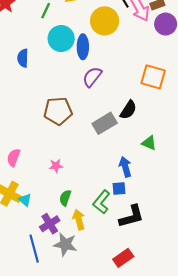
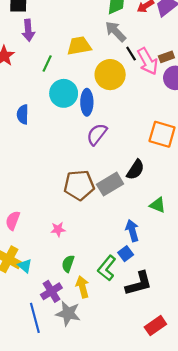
brown pentagon: (58, 111) -> (79, 185), moved
blue square: (119, 189) -> (126, 254), turned -32
red rectangle: (123, 258) -> (155, 326), moved

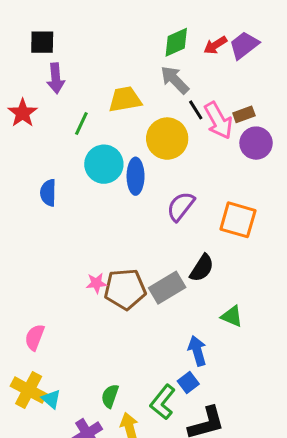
purple semicircle: (97, 134) -> (181, 206), moved
pink star: (58, 229) -> (96, 283), moved

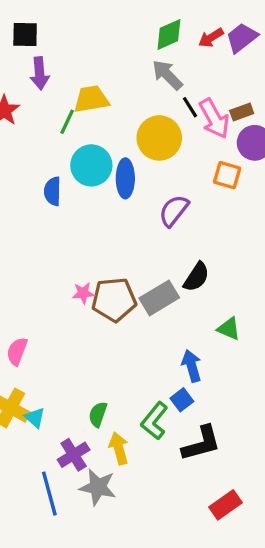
yellow trapezoid: (125, 99) -> (91, 99), moved
blue semicircle: (48, 193) -> (53, 191), moved
orange square: (238, 220) -> (227, 175), moved, size x0.7

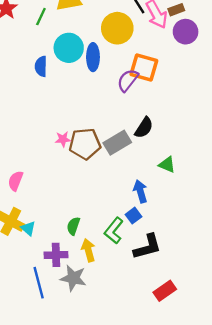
green line: (67, 122) -> (41, 17), moved
orange square: (227, 175) -> (144, 68), moved, size x1.4
purple cross: (74, 455) -> (56, 255), turned 30

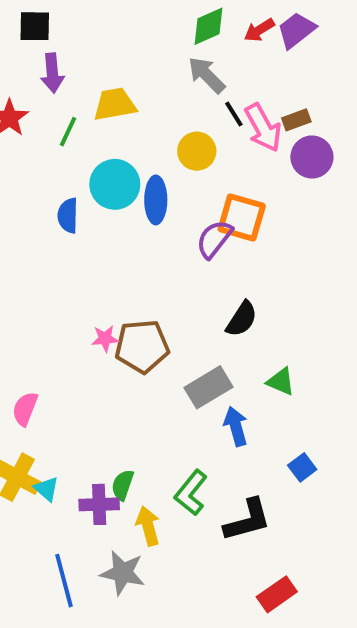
yellow circle: (117, 28) -> (197, 151), size x0.7
gray rectangle: (117, 143) -> (208, 387), moved
blue square: (133, 216) -> (302, 467), moved
purple cross: (56, 255) -> (99, 504), moved

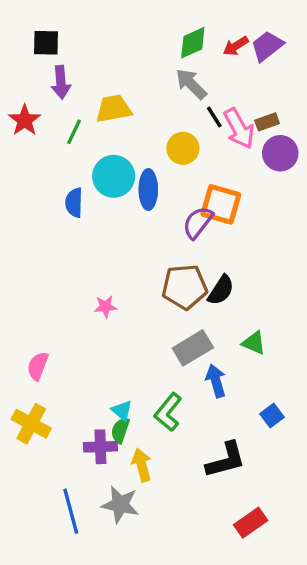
brown pentagon: (142, 346) -> (185, 287), moved
cyan triangle: (46, 489) -> (122, 411), moved
green L-shape: (191, 493) -> (168, 412), moved

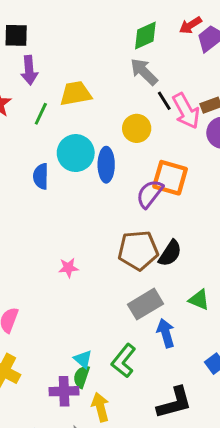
red arrow: (236, 46) -> (190, 25), moved

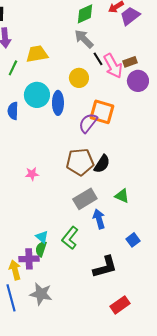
yellow arrow: (100, 407) -> (15, 270), moved

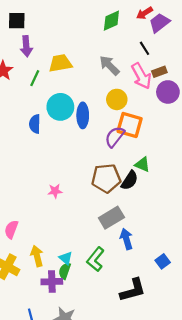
gray arrow: (84, 39) -> (109, 65), moved
black line: (98, 59) -> (144, 48), moved
yellow circle: (79, 78) -> (117, 99), moved
green triangle: (122, 196) -> (142, 164), moved
yellow arrow: (15, 270) -> (37, 256), moved

